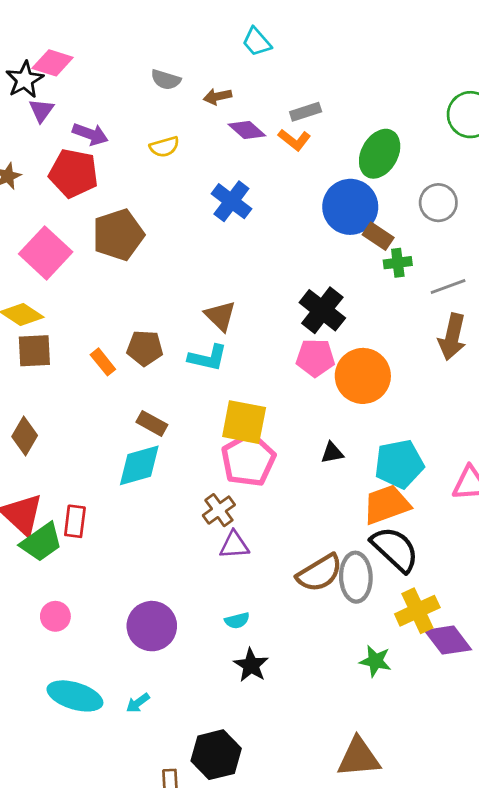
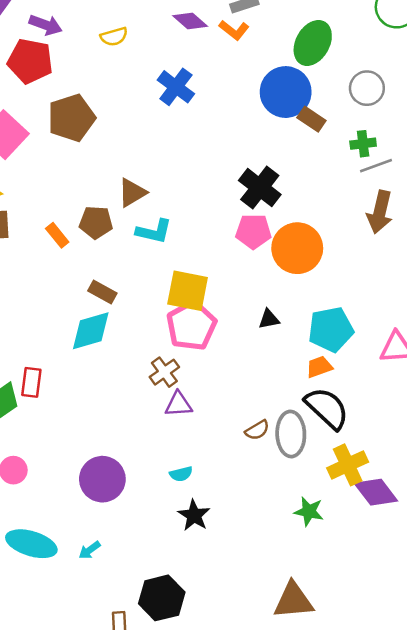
green cross: (398, 263) -> (363, 144), moved
brown triangle: (220, 316) -> (132, 193), moved, turned 44
orange trapezoid: (387, 505) -> (319, 367), size x0.6
brown semicircle: (320, 573) -> (257, 430), size x0.6

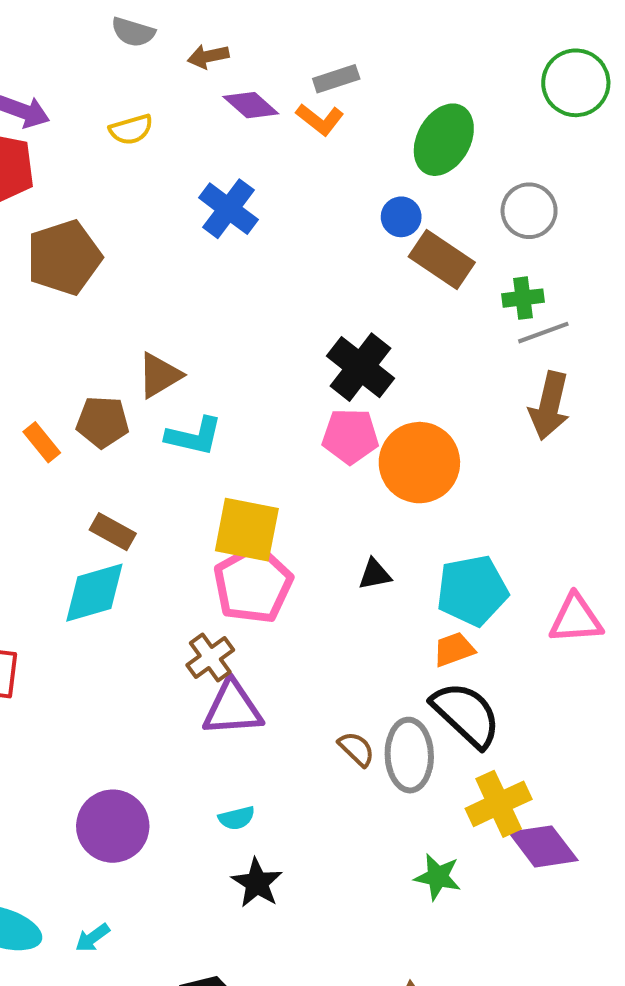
blue circle: (286, 92) -> (401, 217), size x0.5
brown rectangle: (311, 119) -> (442, 259), size x1.4
purple triangle: (179, 404) -> (233, 708), size x1.4
brown semicircle: (257, 430) -> (356, 749), turned -105

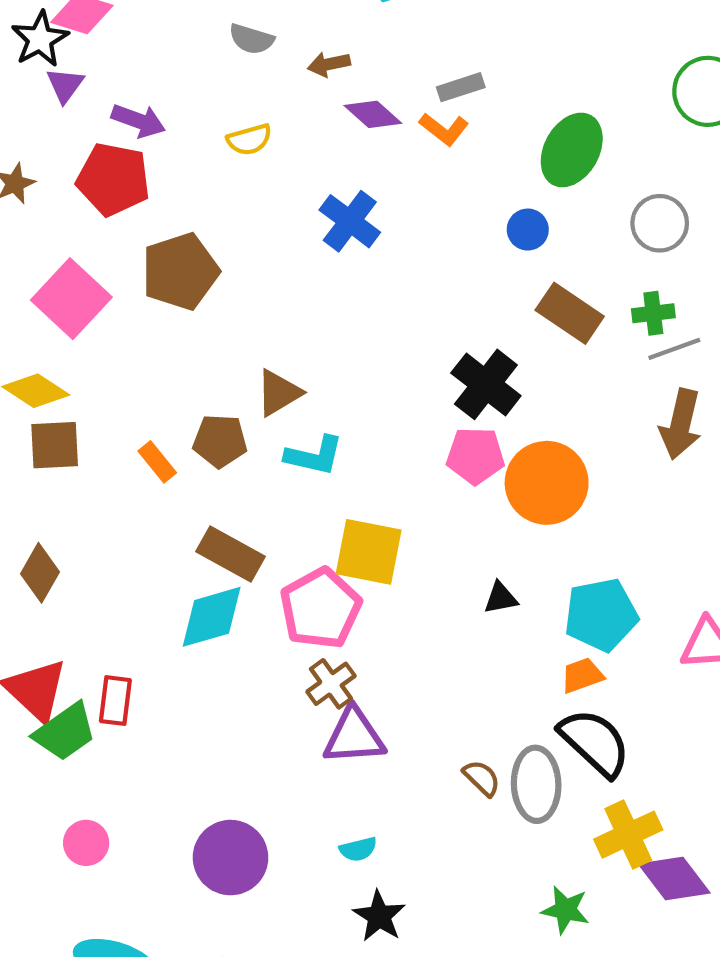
brown rectangle: (442, 259) -> (570, 313), moved
brown rectangle: (113, 532) -> (231, 554), size x1.4
pink pentagon: (253, 584) -> (321, 608), moved

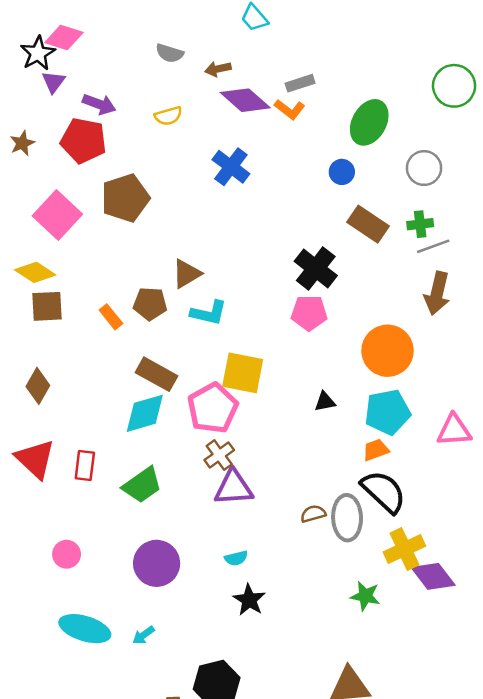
purple diamond: (373, 114) -> (245, 100), size x1.4
orange circle: (547, 483) -> (387, 351), moved
green trapezoid: (65, 732) -> (142, 485), moved
brown semicircle: (482, 778) -> (313, 514), turned -60

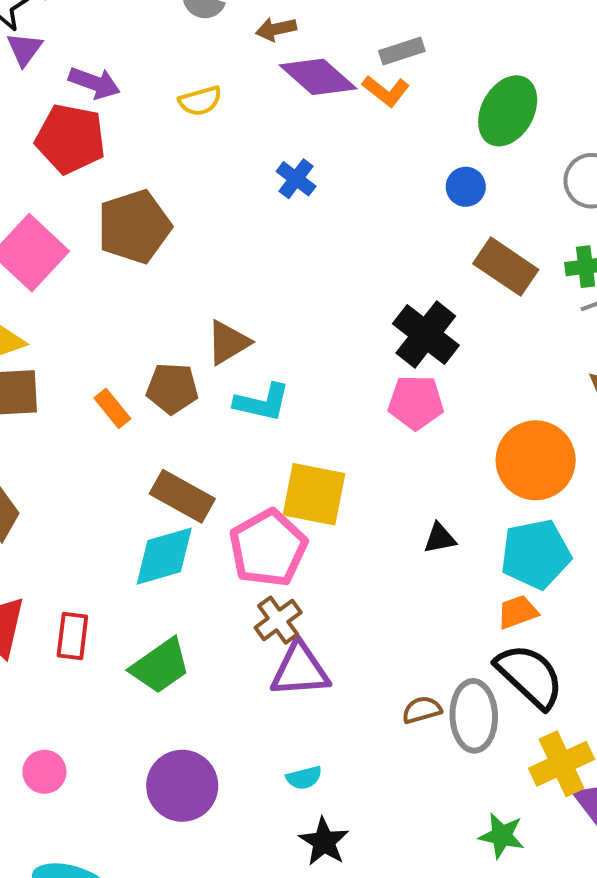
blue cross: (231, 167) -> (296, 179), size x0.7

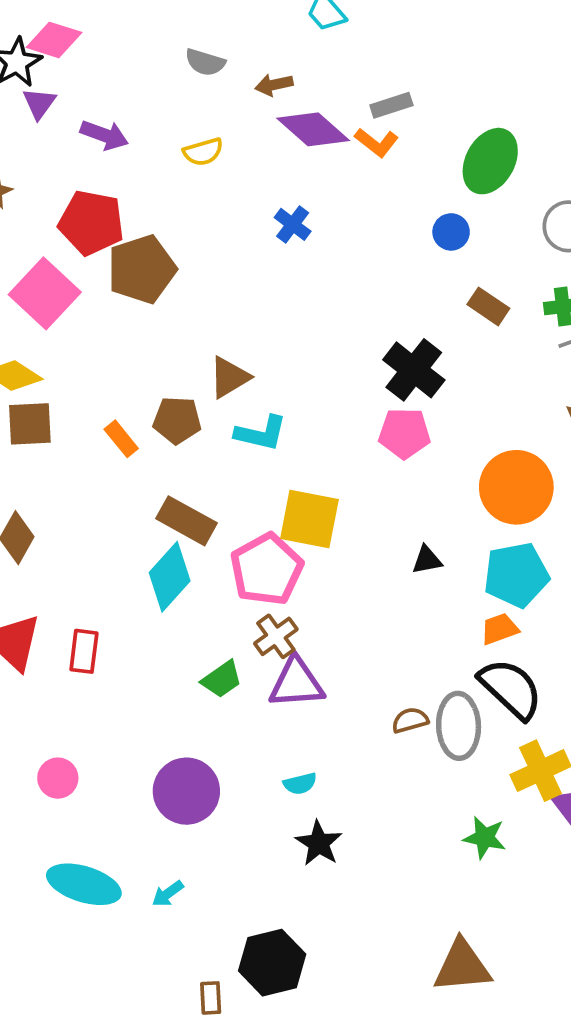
red pentagon: (70, 139) -> (91, 223), moved
brown rectangle: (506, 267) -> (488, 306), size x0.7
cyan diamond: (164, 556) -> (170, 577), turned -32
green trapezoid: (160, 666) -> (222, 679), moved, size x0.7

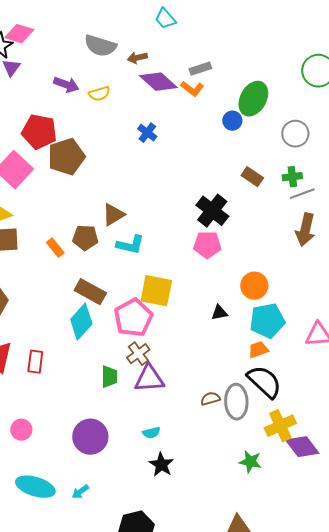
gray semicircle: (205, 62) -> (100, 46), size x1.5
purple arrow: (104, 135) -> (66, 85), moved
blue circle: (451, 232) -> (232, 121), moved
orange circle: (516, 487) -> (254, 286), moved, size x0.7
green trapezoid: (222, 679) -> (109, 377), turned -55

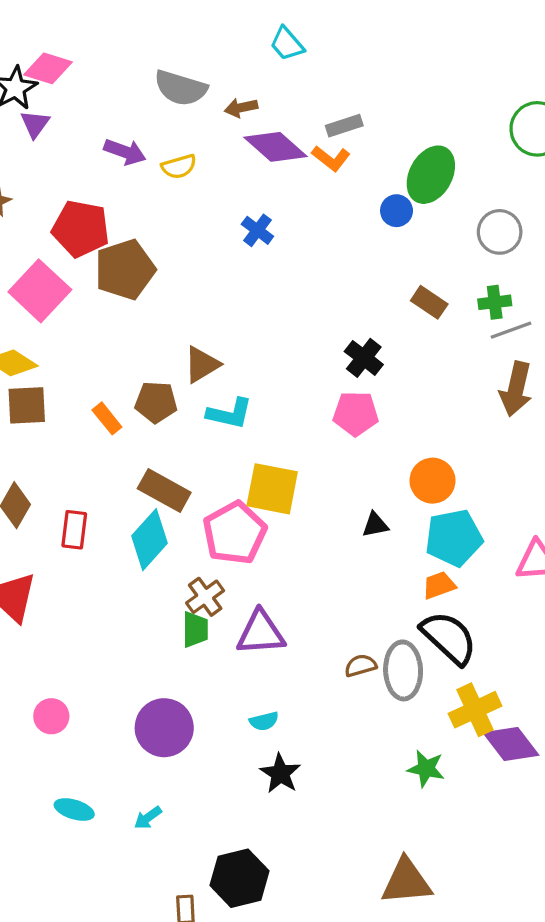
black cross: (212, 211) -> (364, 358), size x0.7
brown cross: (138, 354) -> (205, 597), moved
red rectangle: (35, 362) -> (74, 530), moved
cyan ellipse: (35, 487) -> (74, 809), size x0.6

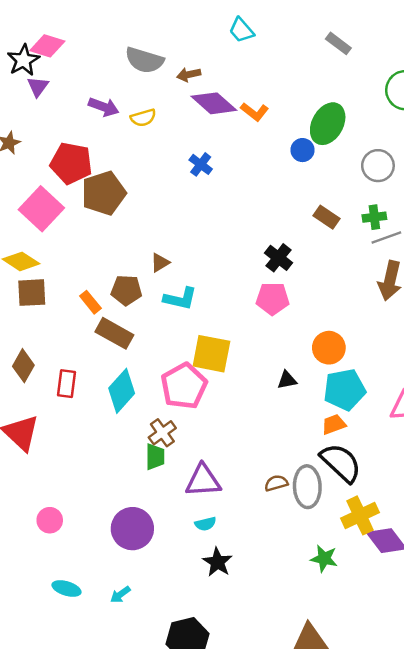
cyan trapezoid: (287, 44) -> (241, 30), moved
gray rectangle: (344, 126) -> (338, 43), moved, turned 55
brown triangle: (202, 364) -> (160, 263), size x0.7
brown rectangle: (164, 490) -> (114, 333), moved
purple triangle: (261, 633) -> (203, 481), moved

